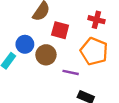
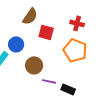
brown circle: (46, 55) -> (34, 65), moved
purple line: (71, 72) -> (49, 81), moved

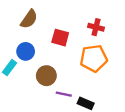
brown semicircle: (30, 16) -> (29, 19), moved
orange pentagon: (75, 50) -> (94, 58), turned -30

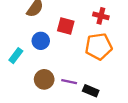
blue circle: (26, 51) -> (41, 41), moved
brown circle: (46, 76) -> (44, 79), moved

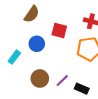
purple line: (69, 82) -> (62, 81), turned -56

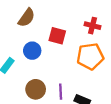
purple line: (62, 81) -> (61, 92), turned -48

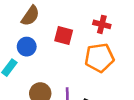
blue circle: (32, 51) -> (27, 47), moved

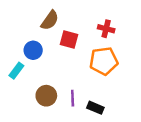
brown semicircle: (30, 16) -> (50, 20), moved

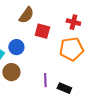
blue circle: (33, 50) -> (16, 47), moved
brown circle: (46, 96) -> (11, 72), moved

